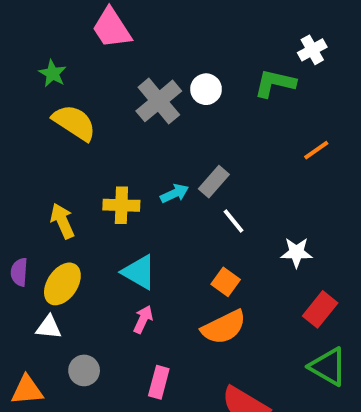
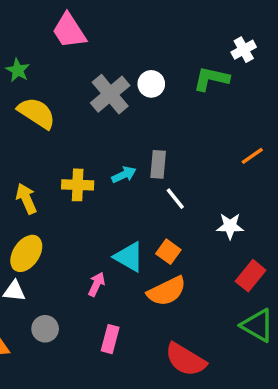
orange line: (316, 150) -> (252, 156), moved
gray rectangle: (214, 182) -> (158, 164), turned -36
cyan triangle: (139, 272) -> (129, 257), moved

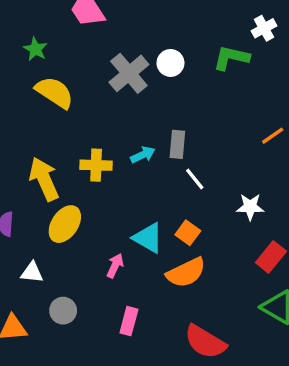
yellow arrow: (26, 199) -> (44, 179), size x1.4
yellow ellipse: (26, 253) -> (65, 224), moved

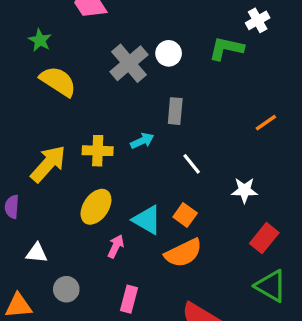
gray rectangle: (177, 144) -> (175, 111), moved
yellow arrow: (44, 179) -> (48, 164), turned 66
yellow ellipse: (65, 224) -> (96, 207), moved

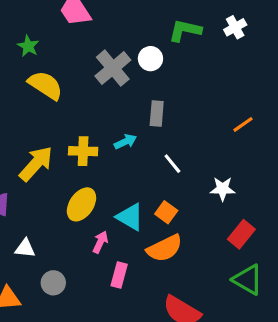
green L-shape: (226, 48) -> (185, 30), moved
pink rectangle: (129, 299) -> (119, 275), moved

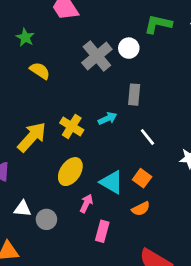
yellow semicircle: (45, 85) -> (40, 71), size x0.7
yellow cross: (83, 151) -> (72, 126), turned 30
orange semicircle: (165, 248) -> (141, 209), size x0.6
gray circle: (53, 283) -> (46, 219), moved

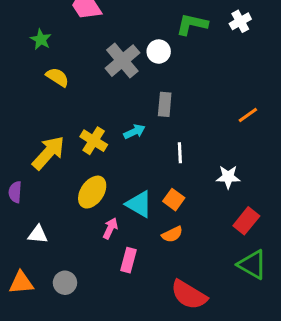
white line: (147, 137) -> (180, 153), turned 36
gray circle: (46, 219) -> (65, 283), moved

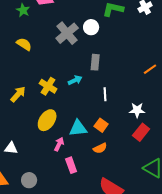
green star: (41, 39) -> (23, 10), moved
yellow arrow: (48, 153) -> (18, 94), size x0.7
cyan triangle: (139, 204) -> (78, 128), turned -36
red rectangle: (246, 221) -> (141, 132), moved
pink rectangle: (128, 260) -> (71, 165), turned -35

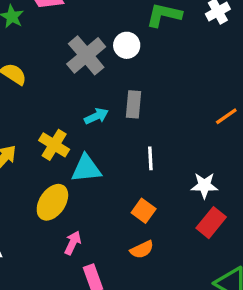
cyan arrow: (75, 80) -> (96, 116), moved
cyan triangle: (78, 128) -> (86, 169), moved

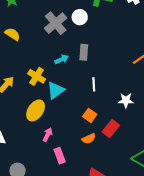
cyan triangle: (86, 169) -> (56, 90), turned -30
red rectangle: (211, 223) -> (111, 129), moved

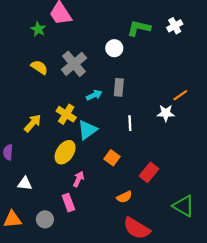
gray cross: (56, 23) -> (74, 64), moved
white star: (126, 100) -> (166, 113), moved
orange square: (90, 115) -> (112, 158), moved
orange semicircle: (89, 139) -> (124, 197), moved
pink rectangle: (60, 156) -> (68, 203), moved

